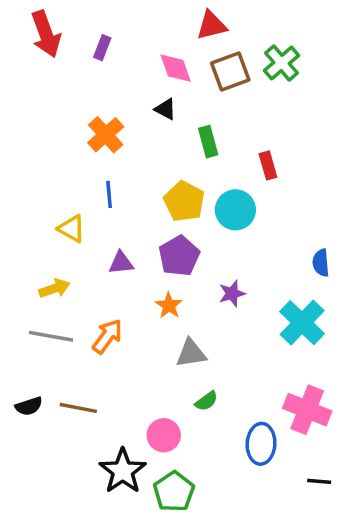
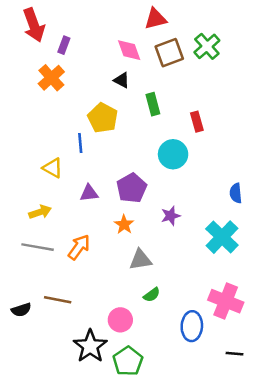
purple rectangle: (102, 48) -> (64, 45), moved
orange cross: (106, 135) -> (51, 78), moved
yellow pentagon: (184, 201) -> (103, 118), moved
black semicircle: (29, 406) -> (21, 310), moved

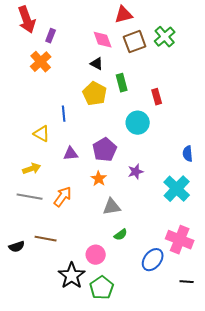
yellow pentagon: (103, 118) -> (95, 94), moved
blue ellipse: (192, 326) -> (153, 260), turned 35

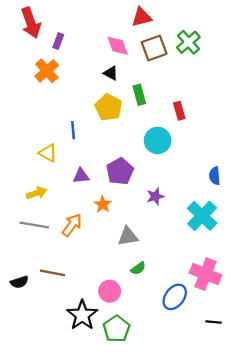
orange star: (99, 179) -> (103, 204), moved

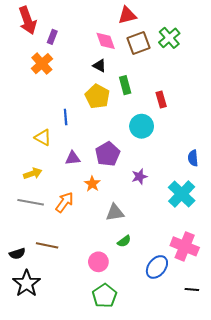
black star: (82, 315) -> (27, 283), moved

